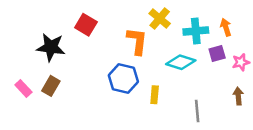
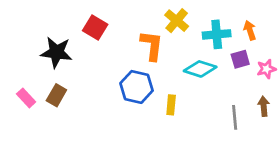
gray line: (197, 111) -> (235, 117), moved

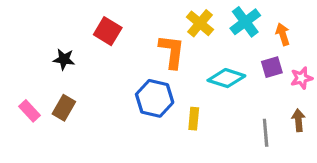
cyan cross: (217, 34) -> (245, 22), moved, turned -32
black star: (56, 52) -> (64, 59), size x0.6

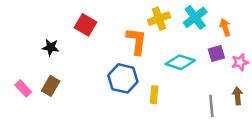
yellow cross: (200, 23) -> (159, 19), turned 30

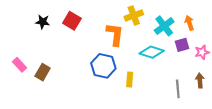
cyan cross: (195, 17) -> (164, 26), moved
black star: (51, 47) -> (43, 22), moved
pink rectangle: (23, 88) -> (20, 65), moved

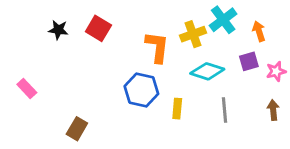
yellow cross: (134, 15) -> (193, 34), moved
cyan cross: (164, 26) -> (223, 20), moved
brown rectangle: (43, 72) -> (77, 129), moved
gray line: (178, 89) -> (224, 110), moved

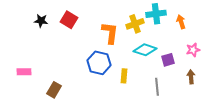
cyan cross: (223, 20) -> (156, 14), turned 30
purple square: (249, 61) -> (168, 60), moved
pink rectangle: (27, 89) -> (24, 72), moved, turned -48
gray line: (224, 110) -> (157, 87), moved

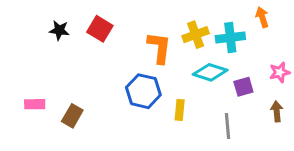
cyan cross: (156, 14) -> (230, 38), moved
orange arrow: (181, 22) -> (262, 17), moved
brown rectangle: (54, 90) -> (72, 116), moved

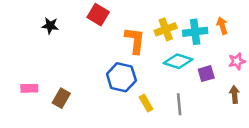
orange arrow: (262, 17) -> (222, 26), moved
red square: (100, 29) -> (98, 15), moved
yellow rectangle: (180, 110) -> (146, 103), moved, turned -35
gray line: (227, 126) -> (179, 104), moved

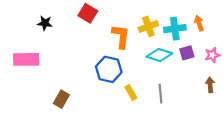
purple square: (206, 74) -> (187, 53), moved
pink rectangle: (29, 88) -> (26, 59), moved, size x1.6
brown rectangle: (61, 98) -> (61, 99), moved

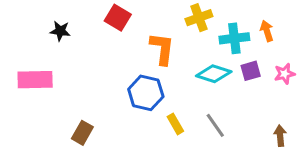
yellow cross: (148, 26) -> (199, 18), moved
brown arrow: (210, 85) -> (280, 136), moved
gray line: (161, 94) -> (215, 125), turned -30

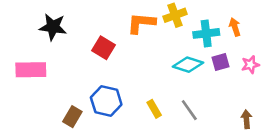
red square: (118, 18) -> (104, 48), moved
black star: (60, 31) -> (53, 27), size x1.5
orange L-shape: (162, 49) -> (141, 23), moved, turned -92
blue hexagon: (146, 93) -> (106, 101), moved

